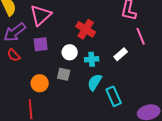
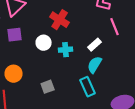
gray square: (64, 74) -> (48, 87), moved, turned -32
cyan semicircle: (95, 82) -> (95, 65), moved

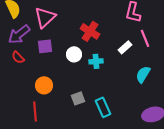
white rectangle: (95, 45) -> (125, 47), moved
cyan semicircle: (95, 65) -> (143, 74), moved
cyan rectangle: (88, 87) -> (103, 107), moved

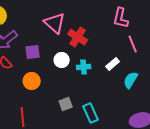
pink triangle: (45, 17) -> (55, 23), moved, turned -35
white rectangle: (125, 47) -> (113, 64), moved
orange circle: (44, 85) -> (32, 81), moved

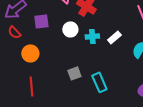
white rectangle: (113, 64) -> (114, 37), moved
orange circle: (32, 81) -> (30, 53), moved

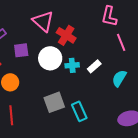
white circle: (70, 29) -> (50, 58), size x1.5
gray square: (74, 73) -> (54, 102), size x1.5

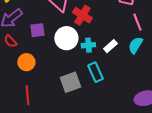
cyan semicircle: (119, 78) -> (135, 45), moved
cyan rectangle: (79, 111) -> (95, 72), moved

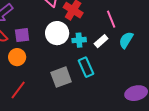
pink line: (137, 22) -> (111, 19), moved
purple square: (37, 30) -> (22, 35), moved
red line: (27, 95) -> (18, 90), turned 42

